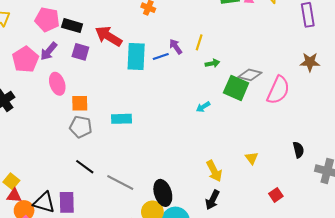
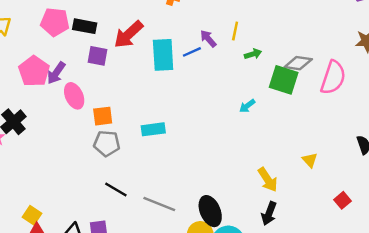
red arrow: (108, 36) -> (128, 34), turned -68
purple arrow: (49, 51) -> (56, 73), moved

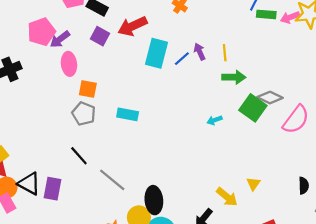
yellow line: (235, 31) -> (225, 53), turned -35
blue line: (192, 52) -> (182, 59), turned -35
green arrow: (253, 54) -> (234, 77), size x1.5
yellow arrow: (268, 180) -> (227, 197), moved, turned -35

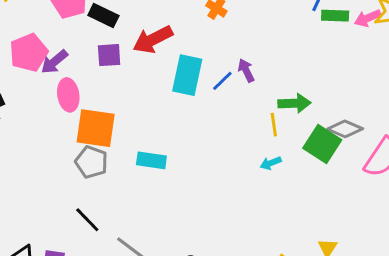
purple square: (100, 36) -> (109, 55), turned -30
yellow line: (225, 53) -> (274, 125), moved
orange square: (88, 89) -> (96, 128), size x1.6

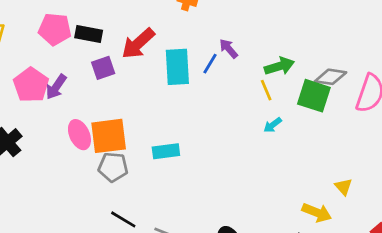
pink ellipse: (68, 95) -> (79, 135), moved

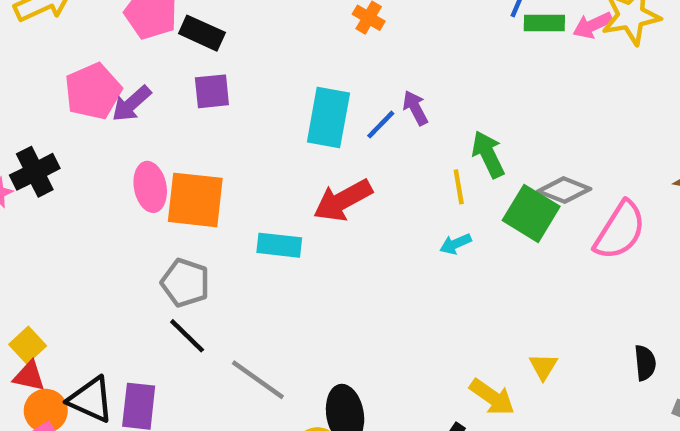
red arrow: (138, 43) -> (343, 200), moved
green arrow: (279, 66) -> (488, 154), turned -112
gray pentagon: (113, 167) -> (185, 283), moved

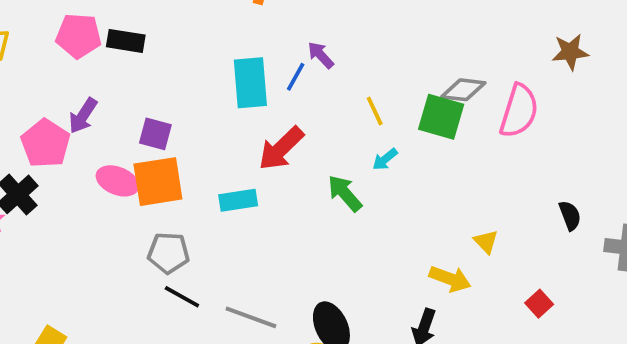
pink pentagon: (93, 91) -> (45, 143), moved
purple square: (212, 91) -> (155, 134), moved, turned 36
green arrow: (488, 154) -> (345, 193), moved
pink ellipse: (150, 187) -> (117, 181), turned -42

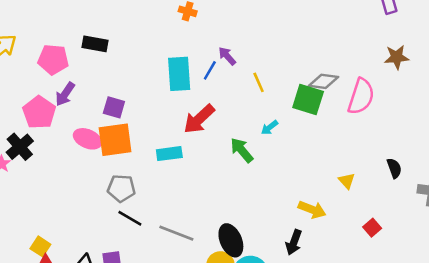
pink pentagon: (79, 36) -> (53, 59), moved
yellow line: (375, 111) -> (259, 82), moved
yellow triangle: (486, 242) -> (347, 181), moved

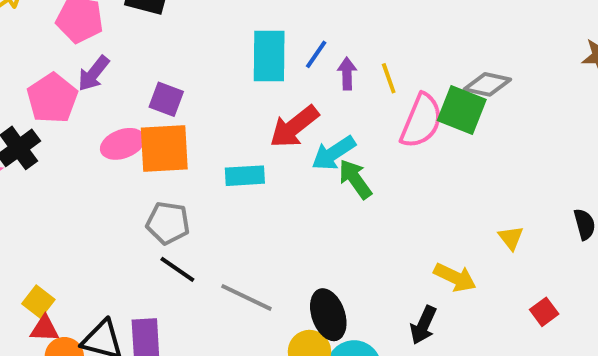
purple arrow: (227, 56) -> (347, 74), moved, turned 36
pink semicircle: (361, 96) -> (421, 121), moved
cyan arrow: (269, 128) -> (334, 153), moved, size x1.6
pink ellipse: (88, 139) -> (123, 144), turned -48

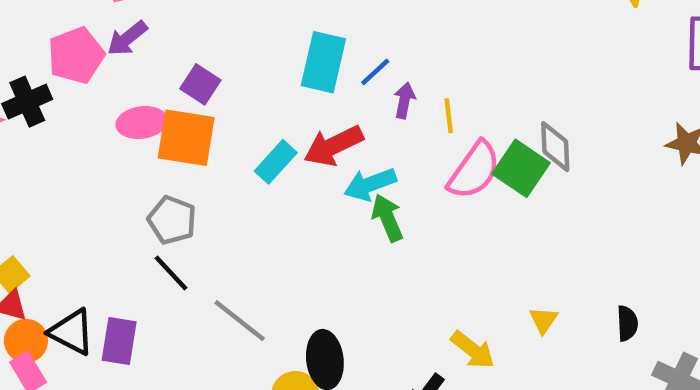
gray diamond: (487, 84) -> (555, 147), turned 63
cyan rectangle: (245, 176) -> (276, 162), moved, turned -57

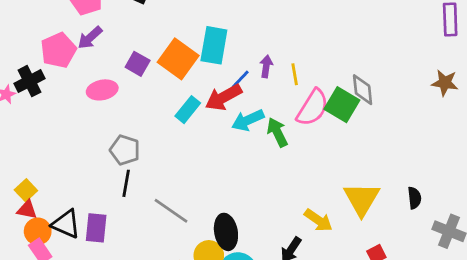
blue line: (375, 72) -> (240, 79), moved
orange square: (186, 138) -> (178, 59), moved, turned 30
green arrow: (387, 218) -> (277, 132), moved
black line: (171, 273) -> (126, 183), turned 56
yellow triangle: (543, 320) -> (362, 199), size x2.0

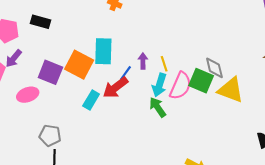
purple square: (138, 64) -> (50, 72), size x1.4
cyan arrow: (248, 120) -> (159, 85), moved, turned -40
yellow triangle: (362, 199) -> (231, 90), moved, turned -32

